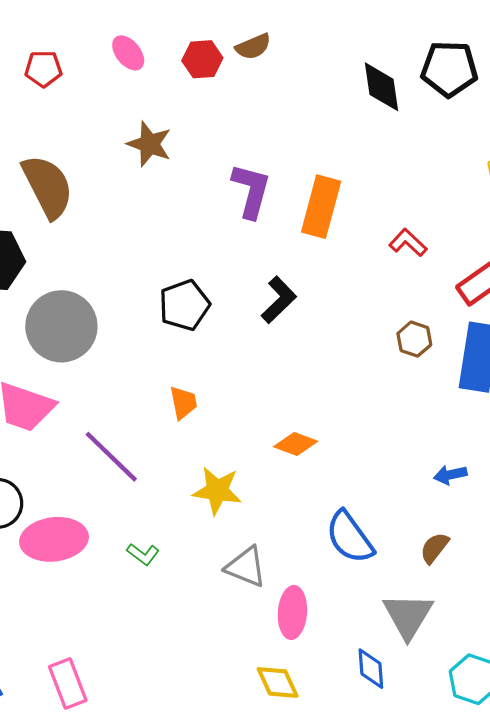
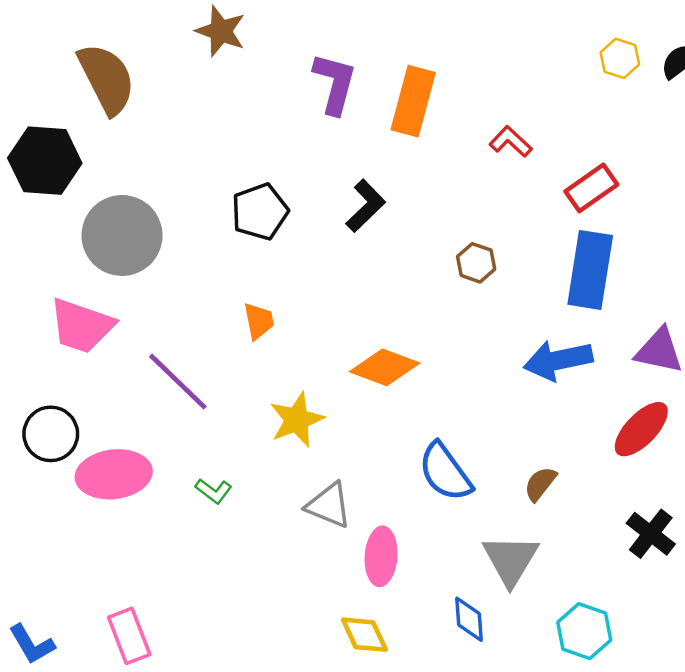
brown hexagon: (414, 339) -> (476, 263), moved
orange diamond: (296, 444) -> (385, 367), size x1.4
blue arrow: (450, 475) -> (558, 360), moved, size x1.8
yellow star: (217, 491) -> (297, 420), turned -30

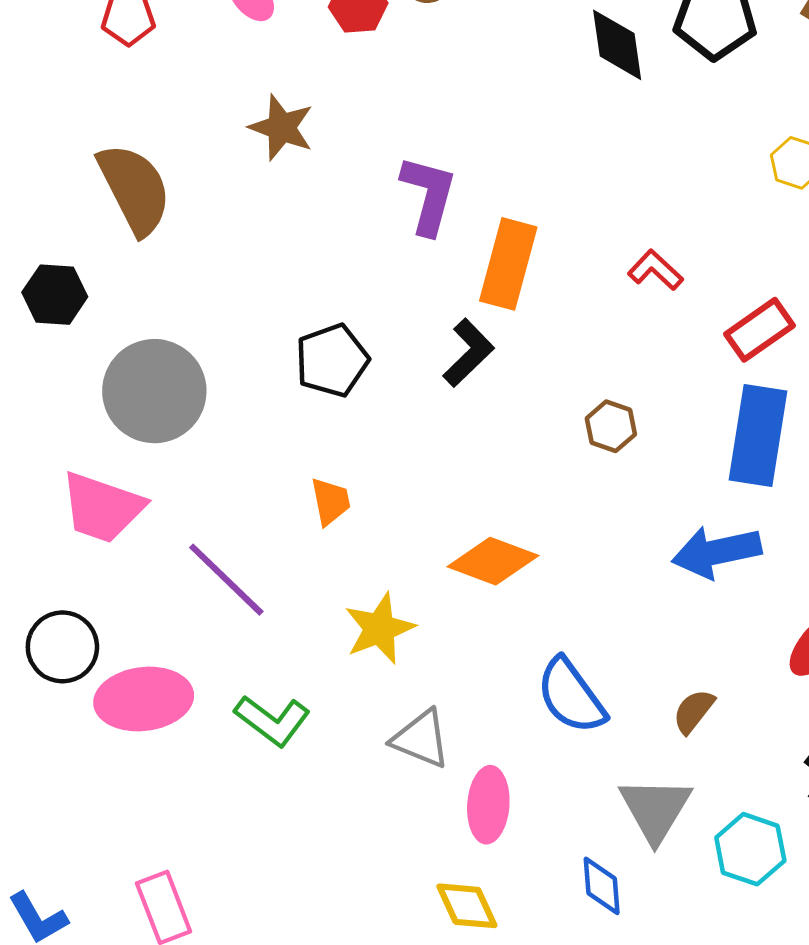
orange rectangle: (413, 101) -> (508, 264), moved
black hexagon: (45, 161) -> (55, 295), size x0.7
green L-shape: (214, 491) -> (272, 720), size x1.6
cyan hexagon: (584, 631) -> (750, 849), moved

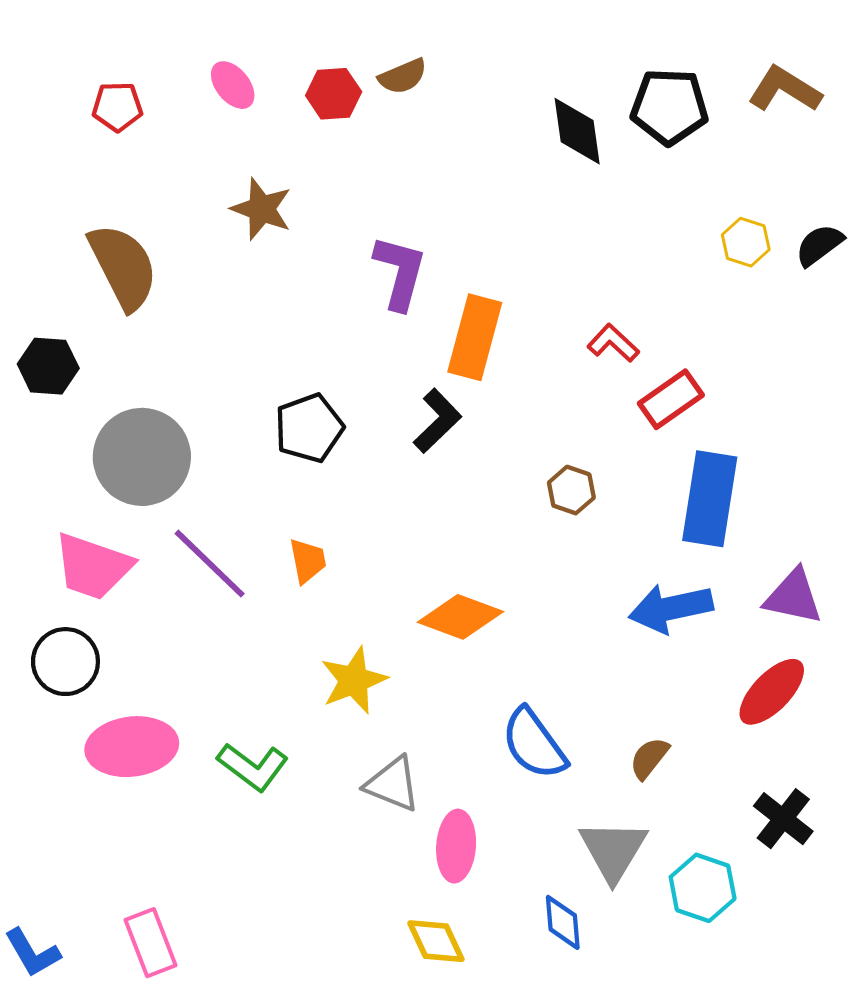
red rectangle: (759, 330) -> (671, 399), moved
purple line: (226, 580) -> (210, 564), moved
black circle: (62, 647) -> (65, 662), moved

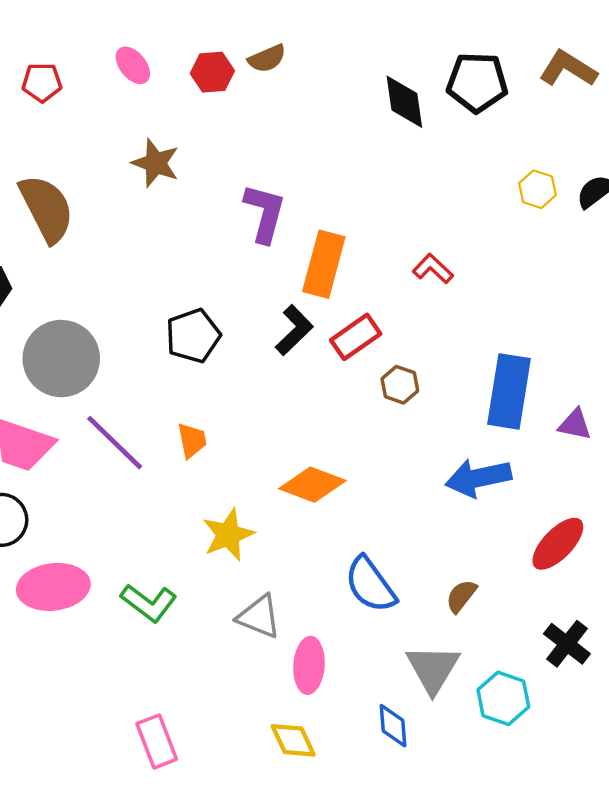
red rectangle: (671, 399) -> (356, 337), moved
purple triangle: (793, 597) -> (575, 424), moved, size x0.7
pink rectangle: (151, 943) -> (157, 741), moved

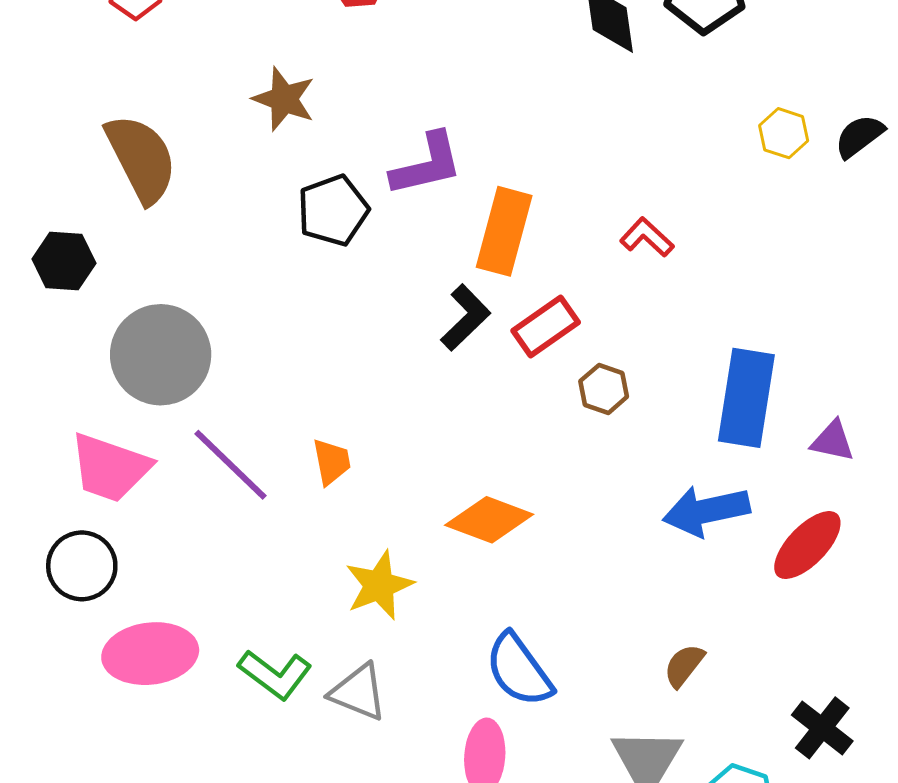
purple L-shape: (265, 213) -> (427, 164), turned 62
black pentagon: (193, 336) -> (333, 210), moved
red ellipse: (558, 544) -> (807, 545), moved
blue semicircle: (370, 585) -> (519, 670), moved
gray triangle: (259, 616) -> (358, 692), moved

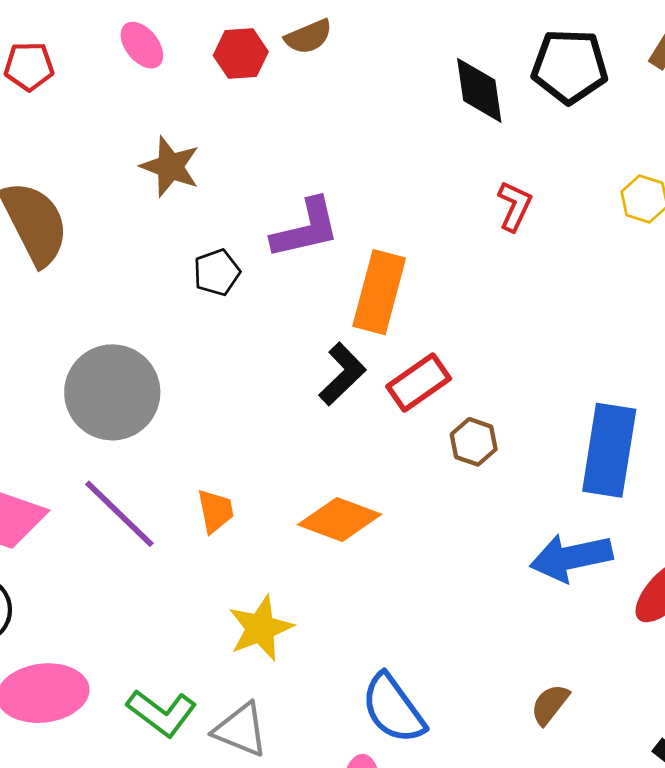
black pentagon: (333, 210) -> (217, 272), size x0.7
red L-shape: (647, 237) -> (515, 206), moved, turned 72
gray circle: (161, 355) -> (112, 392), moved
orange diamond: (489, 520) -> (340, 519), moved

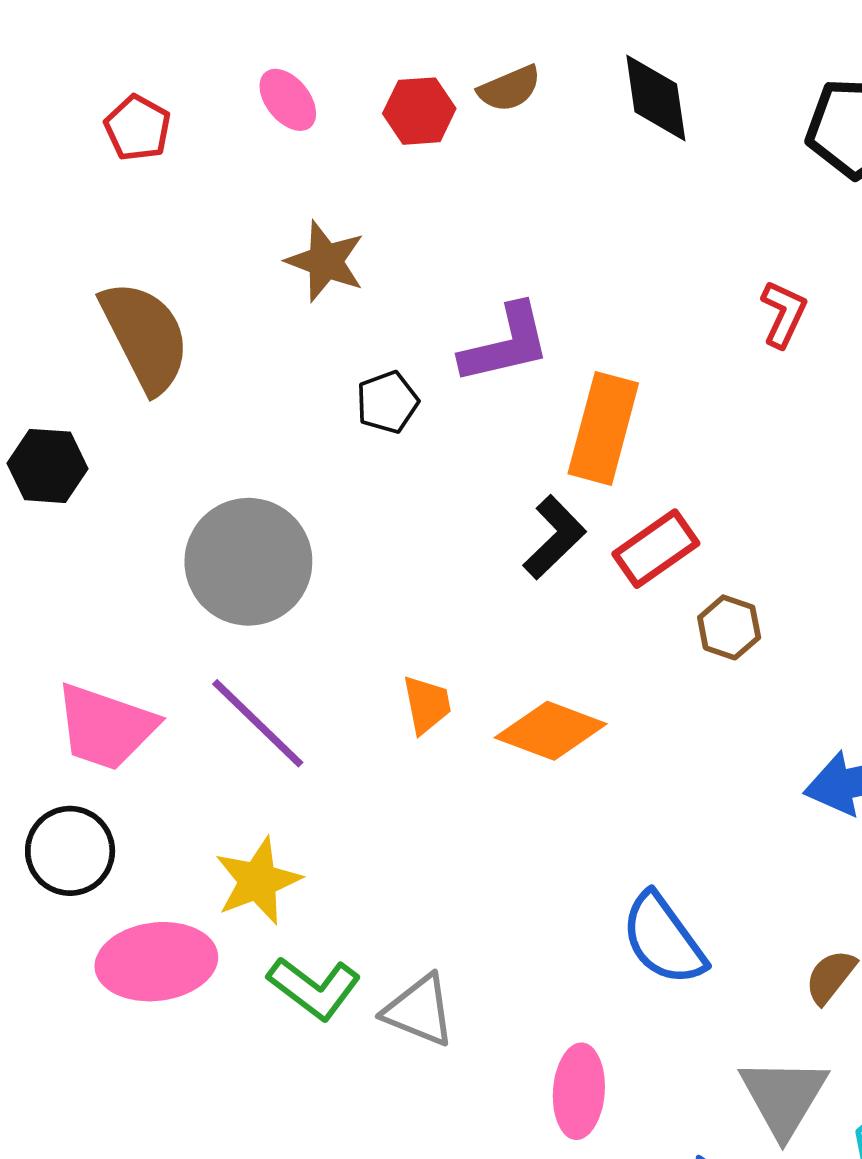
red pentagon: (29, 66) -> (138, 128), turned 30
black diamond: (479, 90) -> (656, 98), moved
orange trapezoid: (215, 511) -> (427, 704), moved
yellow star: (260, 628) -> (258, 881), moved
blue semicircle: (393, 709) -> (663, 939), moved

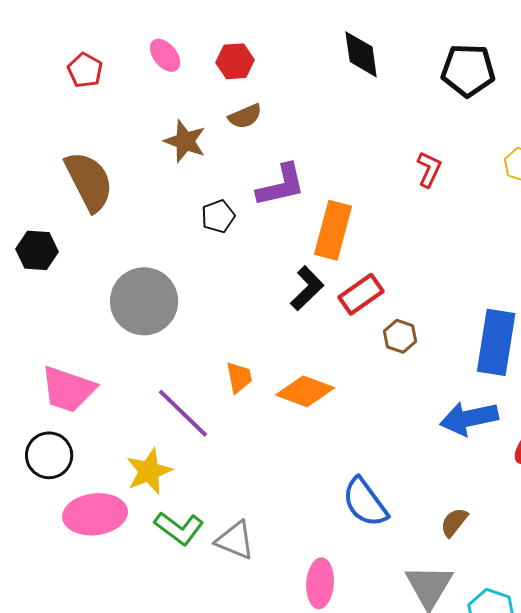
brown semicircle: (509, 89) -> (245, 116), moved
purple line: (258, 723) -> (183, 413), moved

